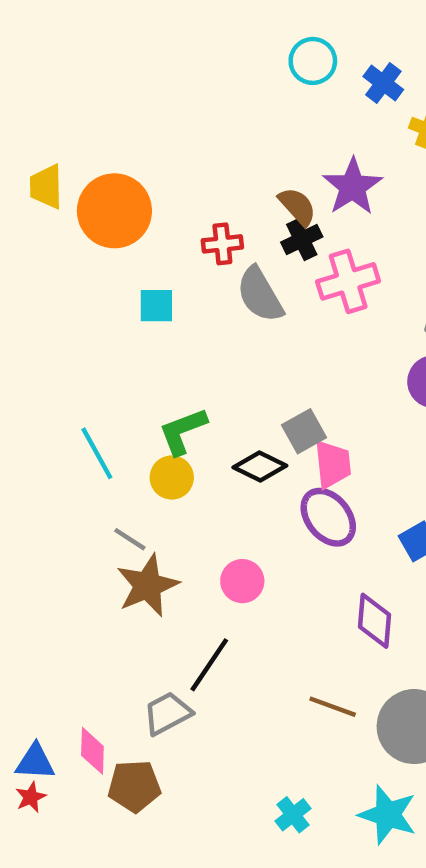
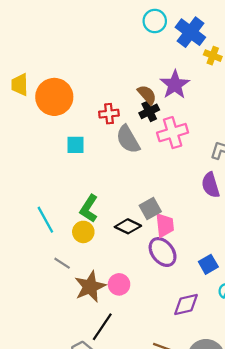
blue cross: (383, 83) -> (190, 32), size x1.5
green L-shape: (183, 431) -> (89, 208), turned -36
brown star: (148, 585) -> (90, 287), moved
purple diamond: (375, 621) -> (186, 304), turned 72

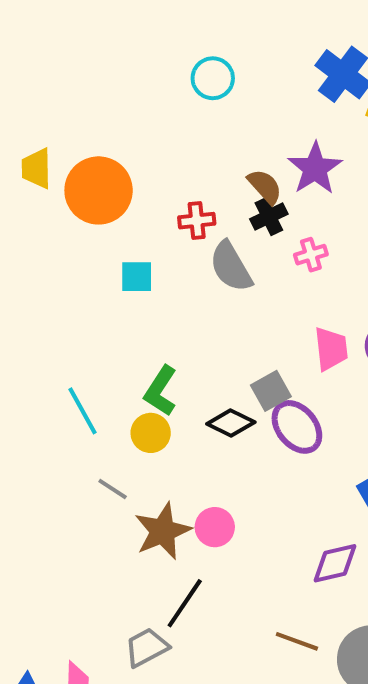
cyan circle: (155, 21) -> (213, 78), moved
pink cross: (173, 133) -> (311, 255), size x0.6
pink trapezoid: (165, 225) -> (331, 349), moved
purple ellipse: (163, 252) -> (297, 427), moved

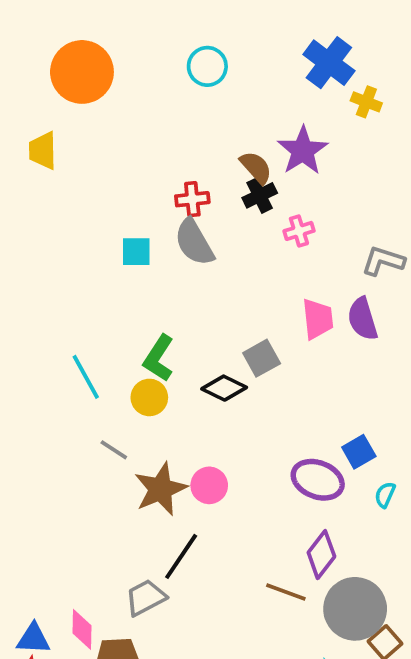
orange circle: (99, 190) -> (82, 72), moved
gray semicircle: (231, 267) -> (194, 242), moved
purple ellipse: (297, 427) -> (318, 480), moved, turned -30
purple diamond: (335, 563) -> (321, 555), moved, turned -39

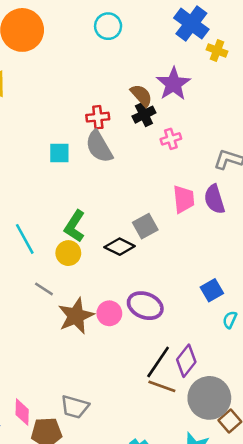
purple ellipse: (318, 480) -> (145, 306), moved
black line: (181, 556) -> (158, 362), moved
gray trapezoid: (146, 598) -> (75, 407), moved, turned -136

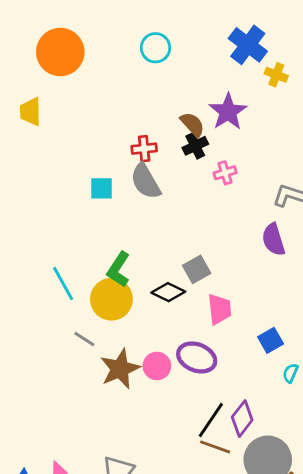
pink trapezoid: (184, 199) -> (219, 309), moved
yellow circle: (68, 253) -> (111, 299), size x1.5

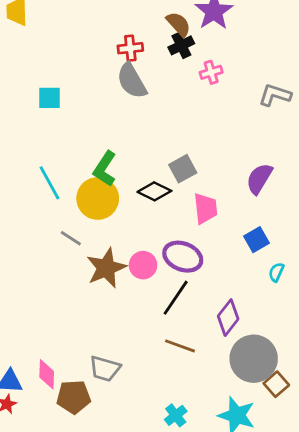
cyan square: (101, 188) -> (49, 98), moved
purple semicircle: (273, 240) -> (259, 179), moved, turned 48
black line: (211, 420) -> (176, 298), moved
brown line: (215, 447) -> (180, 346), moved

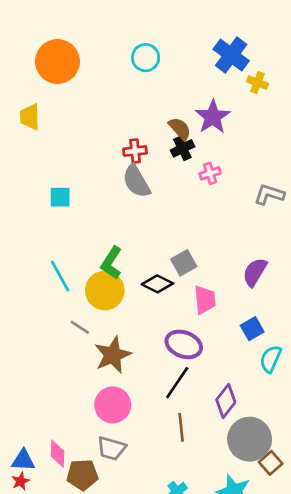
pink circle: (143, 265) -> (113, 405), moved, size x1.4
cyan semicircle: (276, 272) -> (271, 359), size x1.5
brown line: (180, 346) -> (181, 427), turned 64

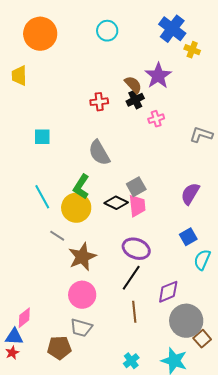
gray semicircle: (136, 181) -> (99, 153), moved
pink trapezoid: (205, 300) -> (137, 206), moved
purple diamond: (226, 401) -> (168, 292), turned 30
pink diamond: (57, 454) -> (24, 318), moved, turned 50

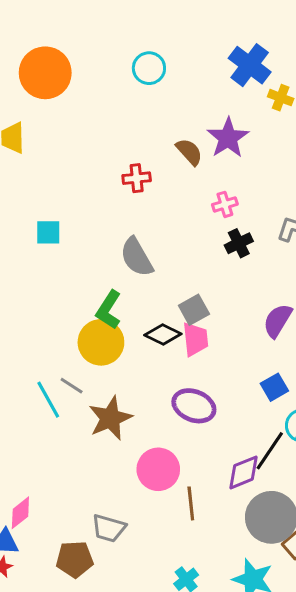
black cross: (135, 100) -> (239, 243), moved
cyan line: (42, 197) -> (48, 400), moved
black line: (131, 278) -> (270, 451), moved
pink circle: (82, 295) -> (158, 469), moved

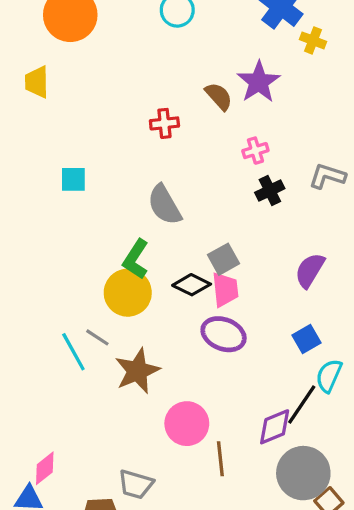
purple ellipse: (194, 406) -> (224, 334), moved

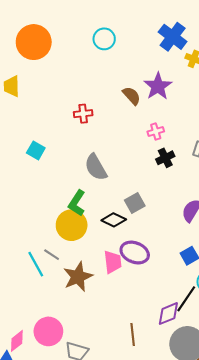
red cross: (164, 123) -> (83, 114), moved
cyan square: (73, 179) -> (36, 150), turned 30
pink trapezoid: (225, 289) -> (113, 262), moved
pink circle: (187, 424) -> (48, 331), moved

